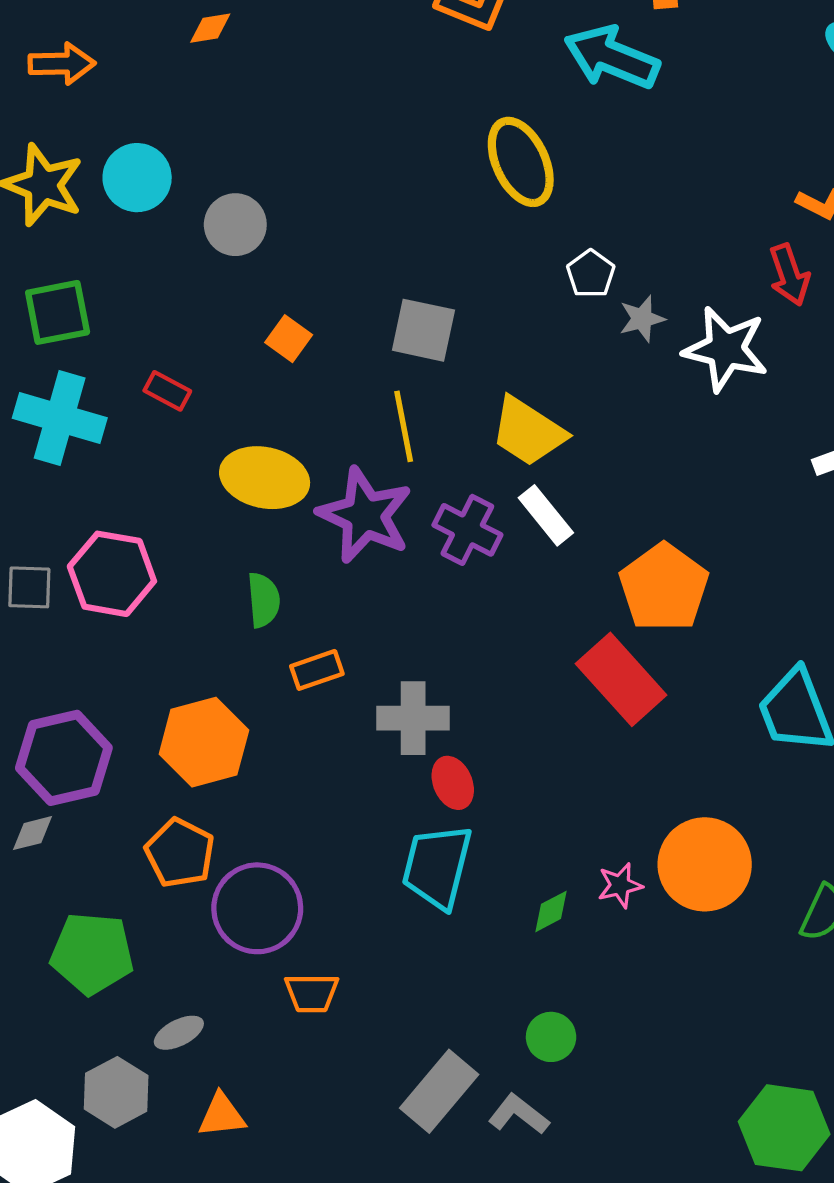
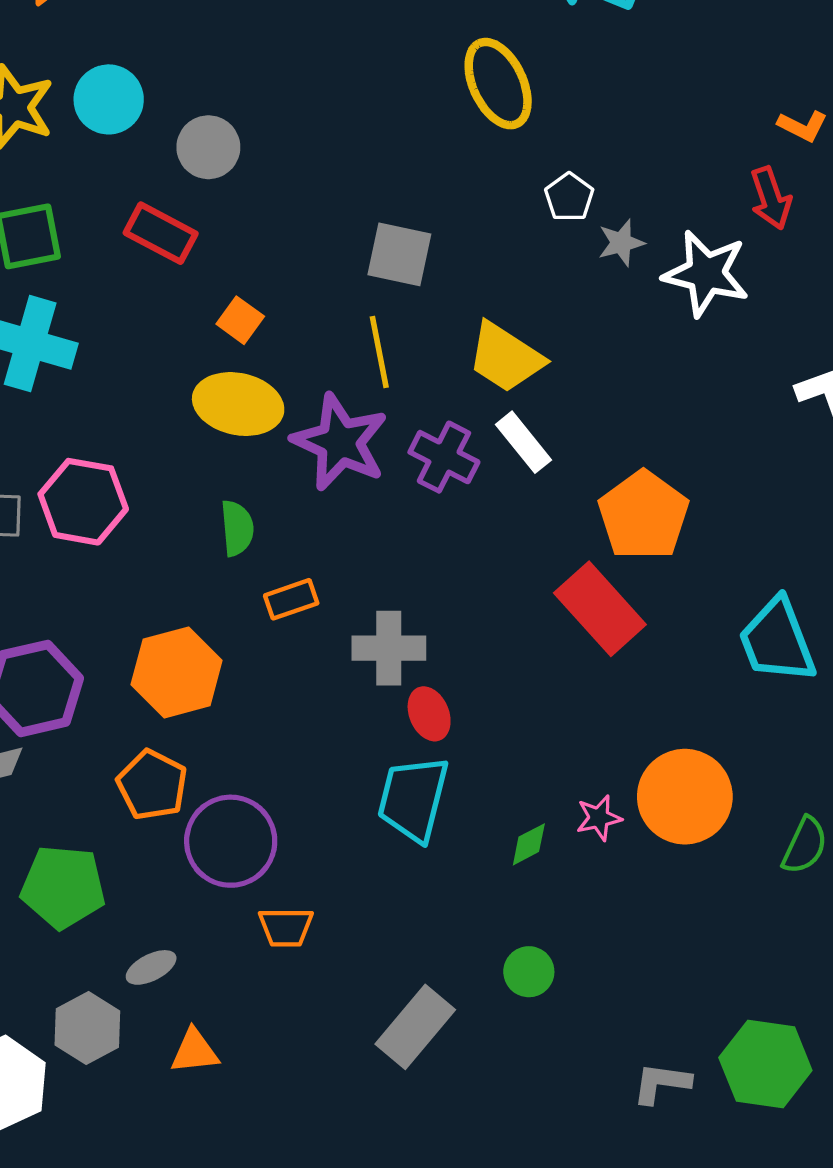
orange square: (289, 339) -> (240, 320), moved
red rectangle: (167, 391) -> (161, 233), moved, size x1.5
gray L-shape: (519, 1114) -> (661, 1083), moved, turned -30

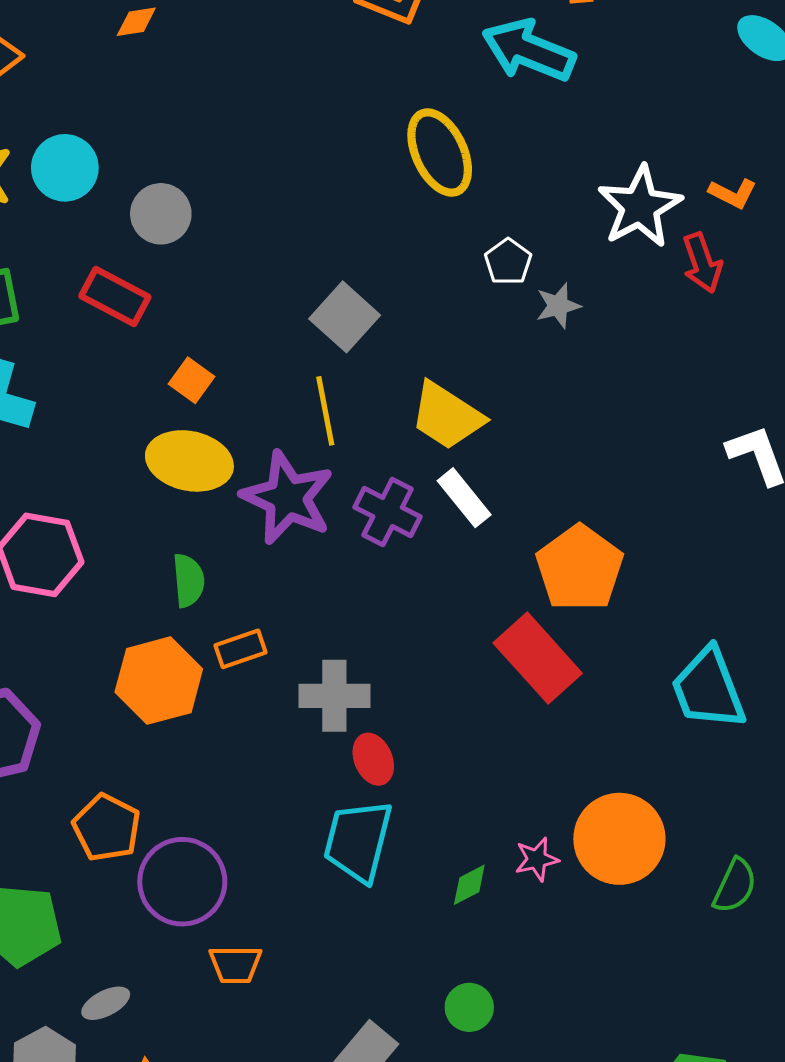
gray square: (399, 254) -> (345, 317), turned 30
white star: (706, 274) -> (640, 207), moved, turned 30
orange hexagon: (177, 672) -> (159, 681), moved

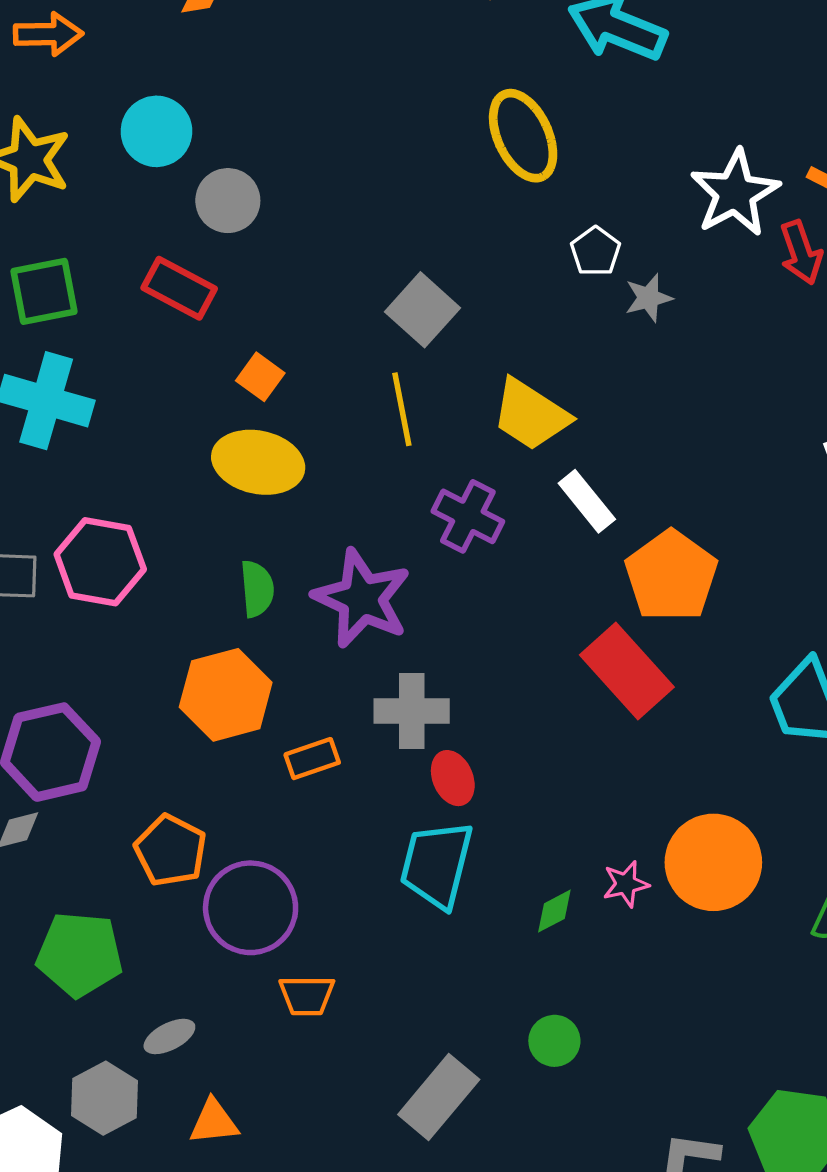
cyan circle: (65, 168) -> (156, 131), moved
purple star: (287, 498) -> (362, 599), moved
white rectangle: (464, 498) -> (587, 501), moved
orange rectangle: (240, 649) -> (312, 759), moved

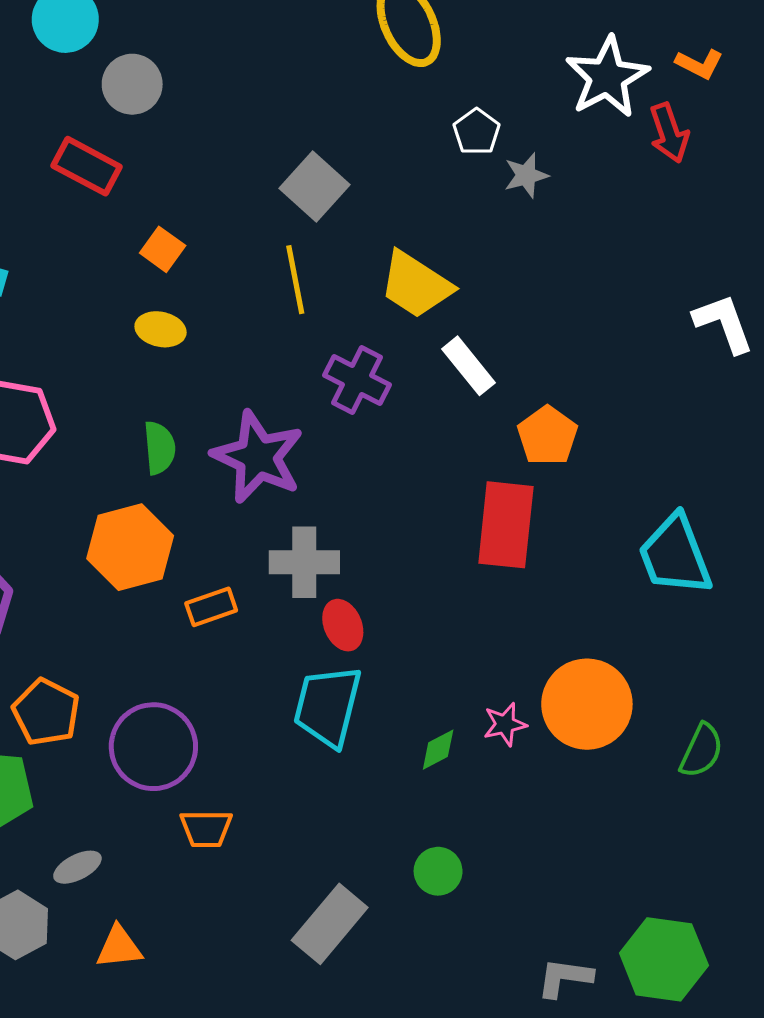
yellow ellipse: (258, 462) -> (161, 329), size x0.6
orange pentagon: (671, 576) -> (547, 436), size x0.7
red rectangle: (627, 671) -> (506, 525), turned 48
orange pentagon: (171, 850) -> (46, 712), moved

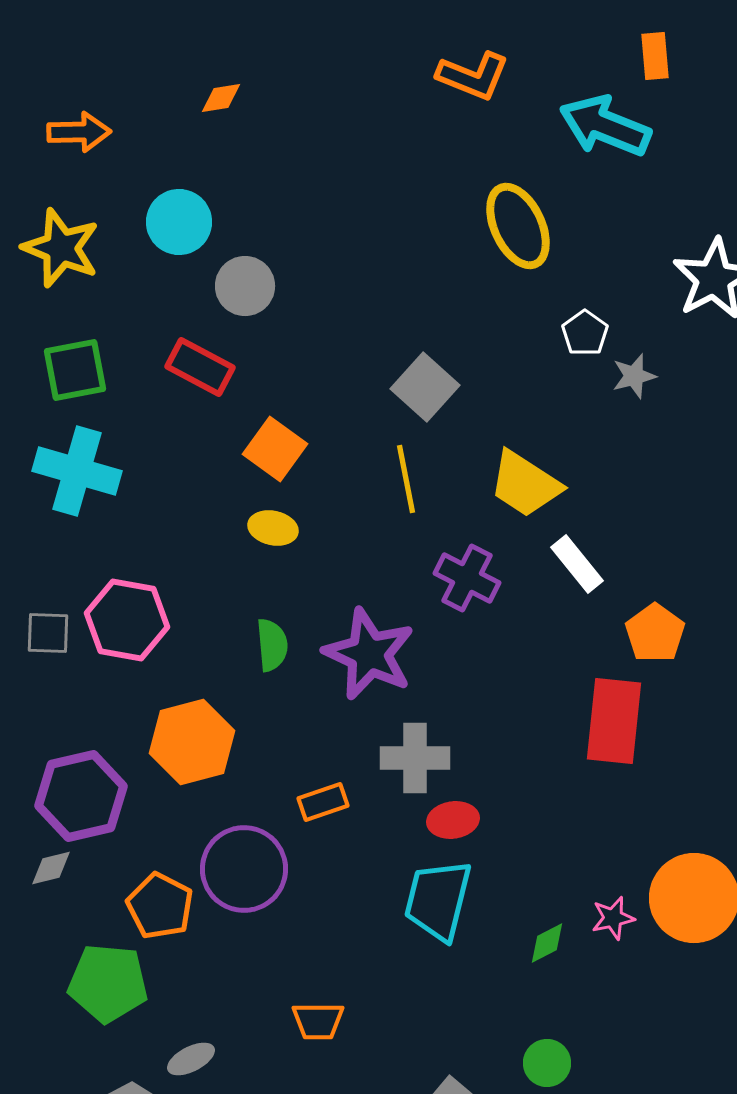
orange square: (163, 249) -> (275, 449), size x1.4
orange hexagon: (130, 547) -> (192, 742), moved
red ellipse: (343, 625) -> (453, 820), turned -75
purple circle: (153, 747) -> (244, 869), moved

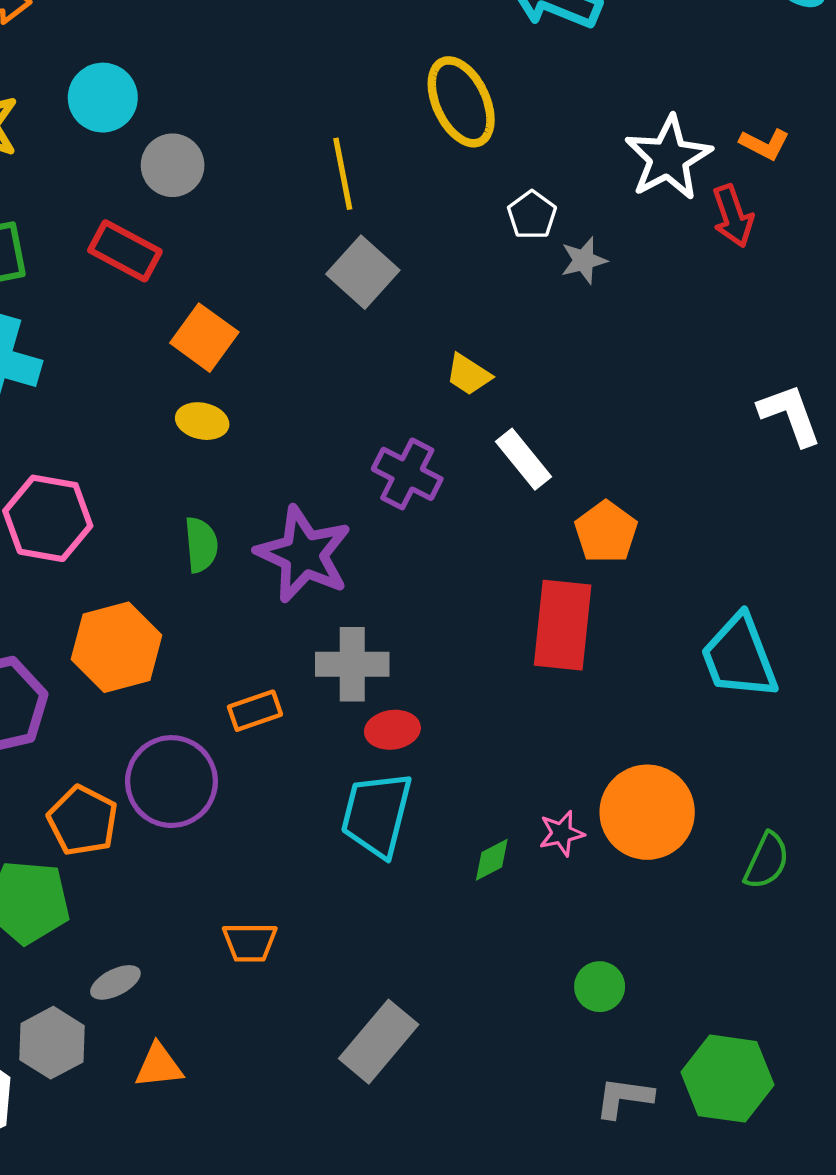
yellow line: (406, 479) -> (343, 174), moved
yellow trapezoid: (525, 484) -> (469, 375), size x0.6
green circle: (547, 1063) -> (600, 987), moved

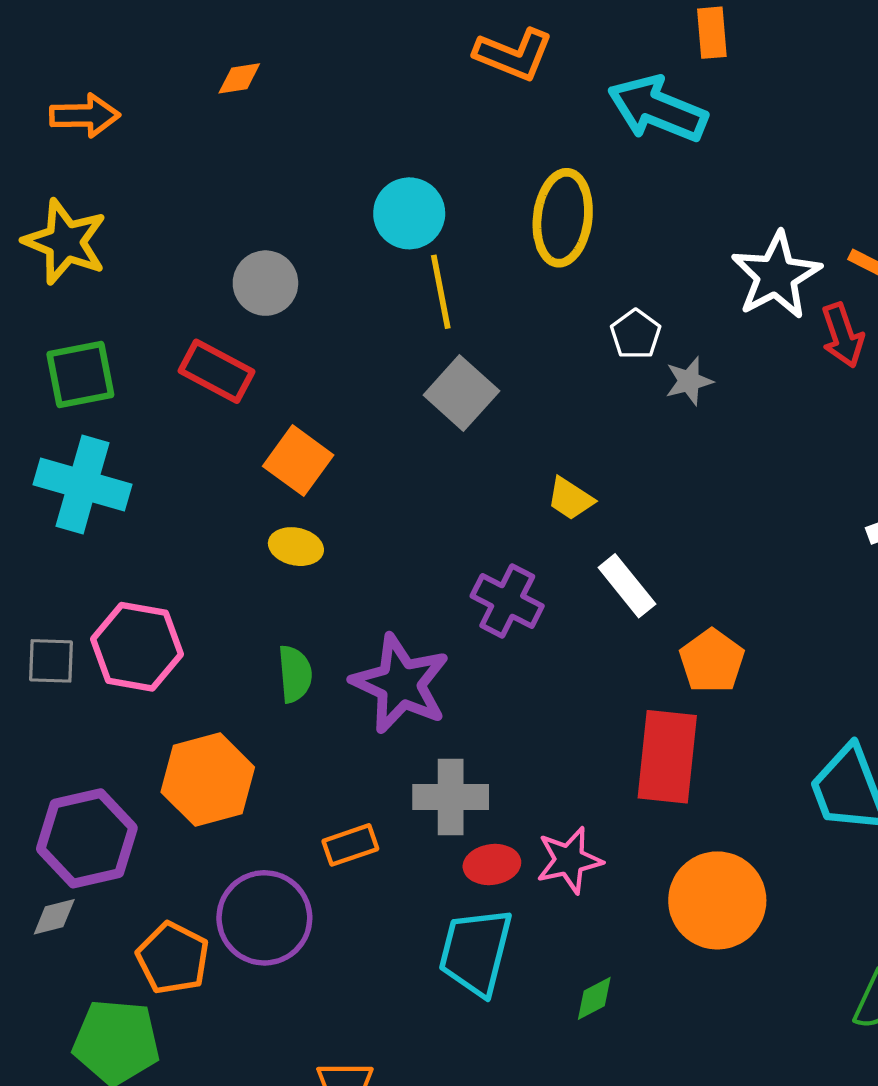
cyan circle: (103, 98) -> (409, 213), moved
yellow ellipse: (461, 102) -> (563, 218), turned 32
orange circle: (647, 812) -> (717, 900), moved
pink star: (562, 833) -> (569, 860), moved, size x1.4

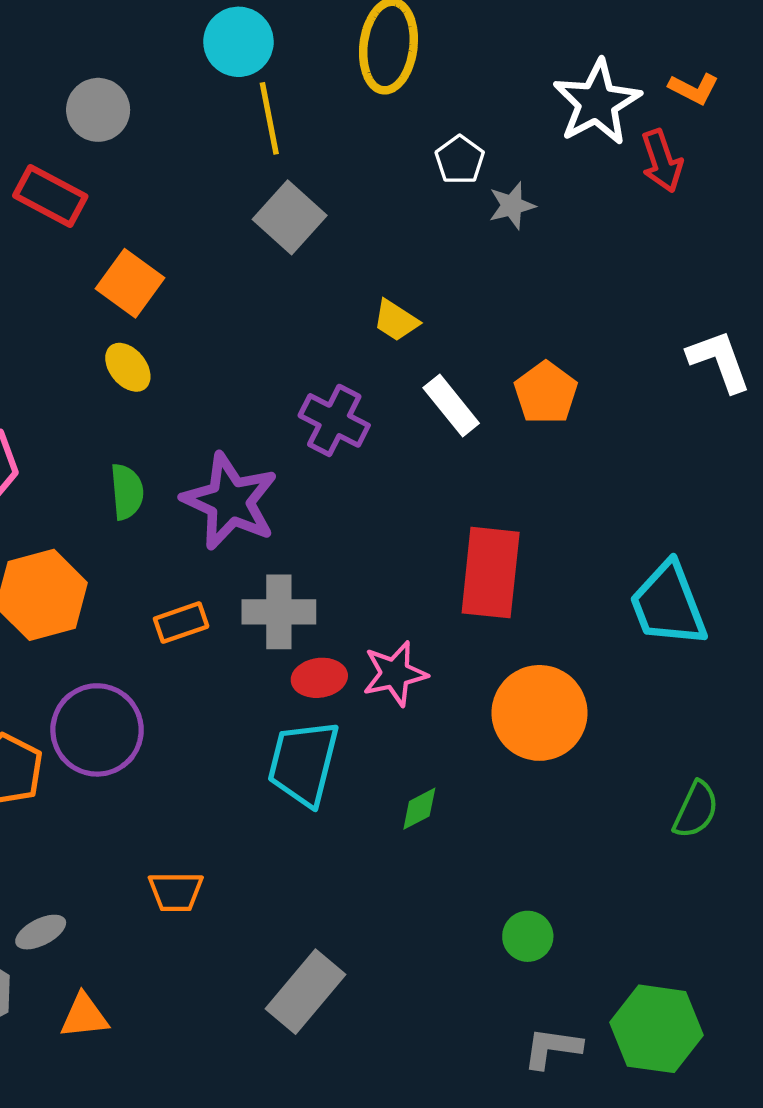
yellow ellipse: (296, 547) -> (128, 367), turned 39
orange pentagon: (712, 661) -> (546, 393), moved
orange rectangle: (350, 845) -> (181, 623), moved

